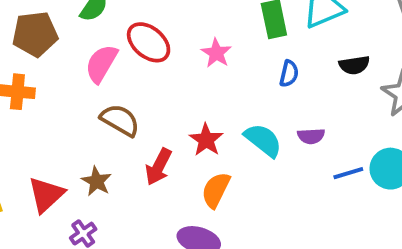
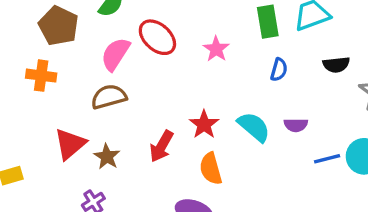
brown pentagon: (35, 34) -> (59, 26), turned 30
brown semicircle: (120, 120) -> (109, 97), moved, turned -48
orange semicircle: (216, 190) -> (211, 169), turned -44
red triangle: (46, 195) -> (70, 144), moved

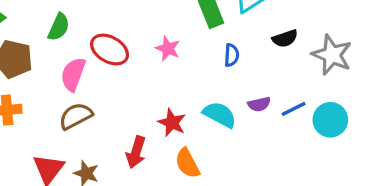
blue line: (327, 159) -> (294, 109), moved

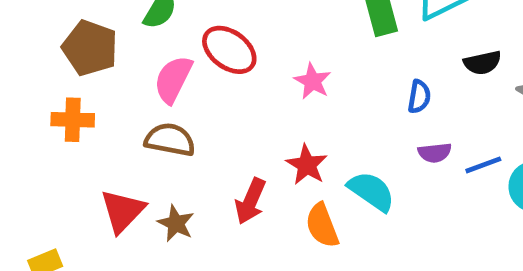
pink star: (168, 49) -> (313, 81), moved
blue semicircle: (232, 55) -> (419, 97), moved
cyan semicircle: (220, 115) -> (371, 191), moved
brown semicircle: (76, 116) -> (170, 140), turned 32

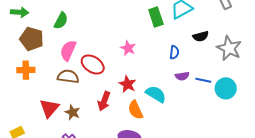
red ellipse: (229, 50) -> (93, 64), moved
blue line: (483, 165) -> (203, 80), turned 35

